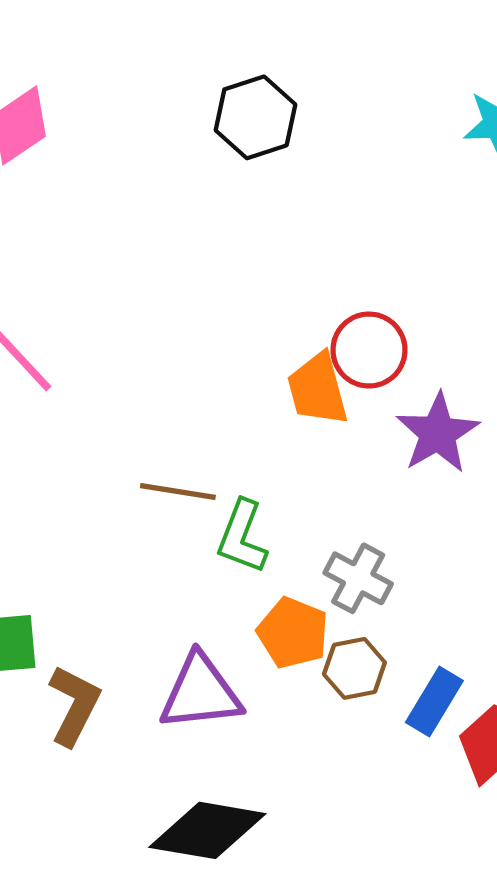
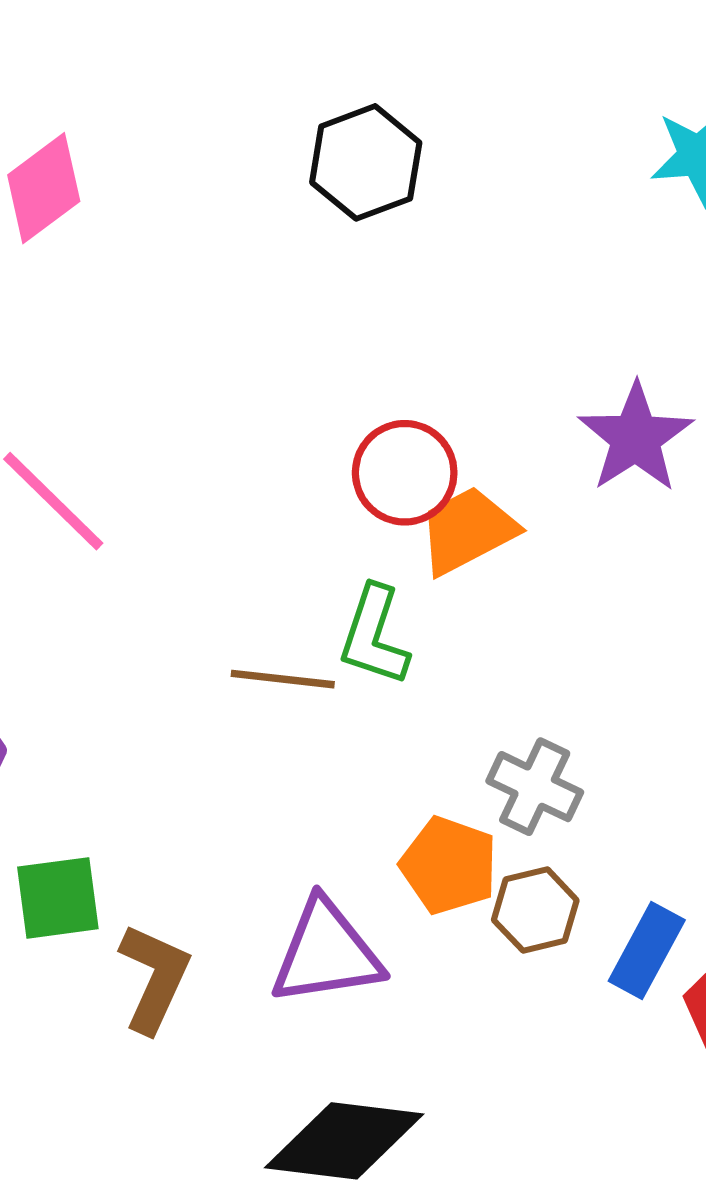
red circle: (369, 350) -> (405, 473), moved
orange trapezoid: (318, 389) -> (467, 530), turned 80
purple star: (438, 433) -> (636, 438), moved
green L-shape: (242, 537) -> (374, 636), moved

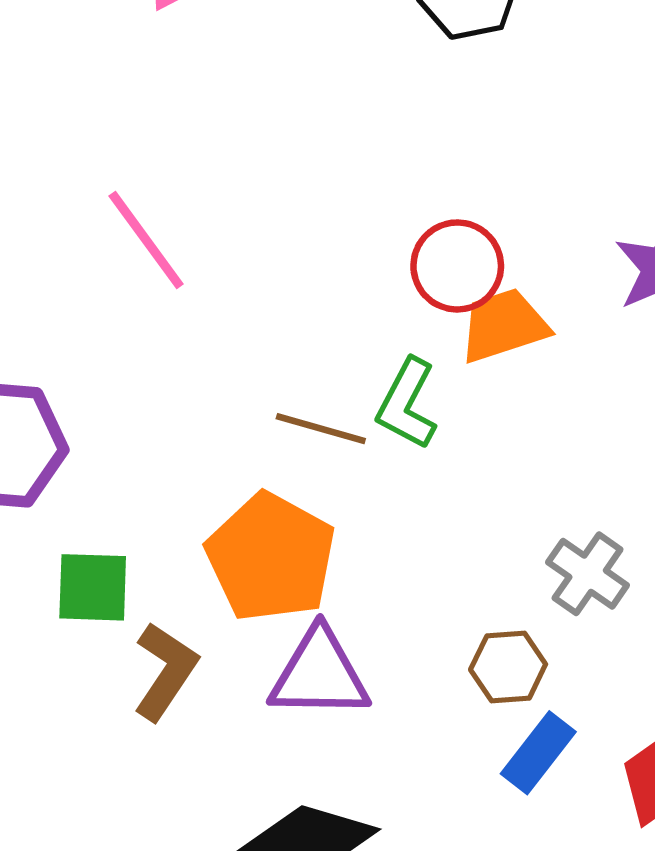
gray cross: (535, 787) -> (588, 574), moved
orange pentagon: (449, 865) -> (271, 557), moved, size x1.5
blue rectangle: (647, 951) -> (538, 753), moved

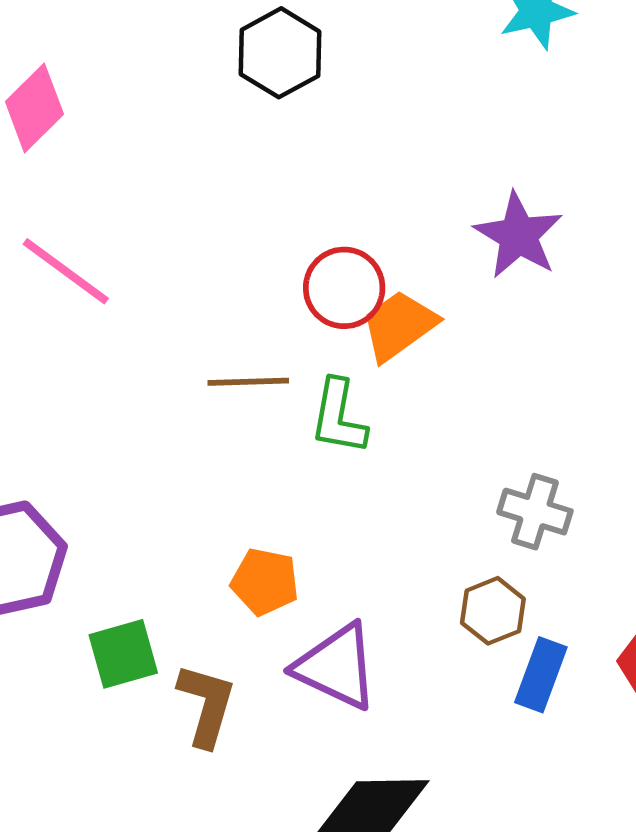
pink line: (146, 240) -> (66, 271), moved
brown line: (321, 429) -> (248, 382), moved
orange pentagon: (271, 557) -> (265, 582), size x0.6
purple triangle: (319, 674) -> (336, 667), turned 42

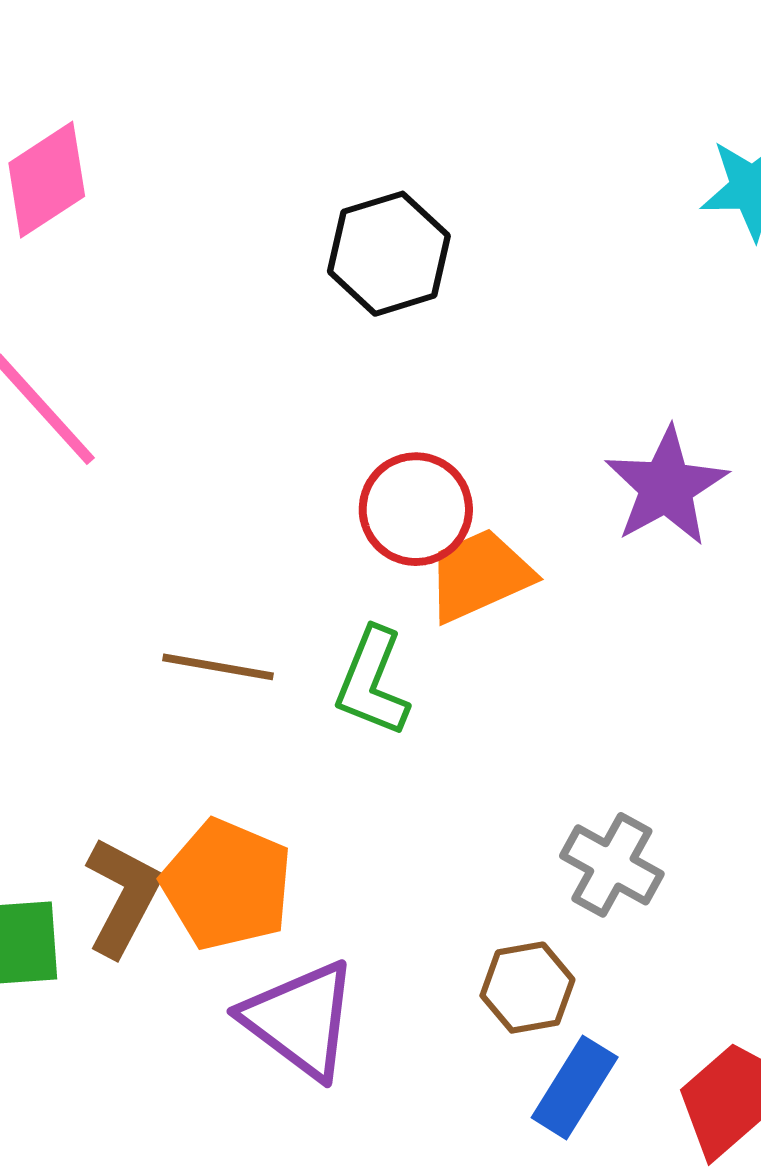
black hexagon: (280, 53) -> (389, 254), moved
brown line: (248, 382) -> (218, 667), moved
orange pentagon: (265, 582) -> (227, 885), size x1.4
brown L-shape: (206, 705) -> (123, 897), moved

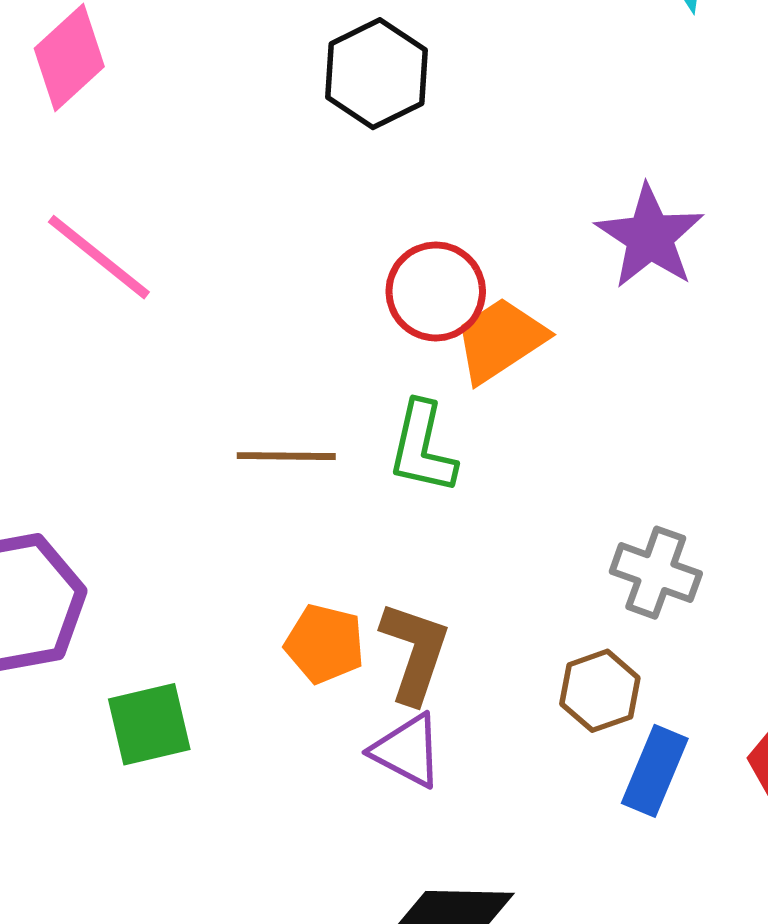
orange pentagon: (227, 885) -> (325, 644), size x0.7
brown L-shape: (123, 897) -> (415, 652), moved
purple triangle: (300, 1020) -> (407, 751), size x0.7

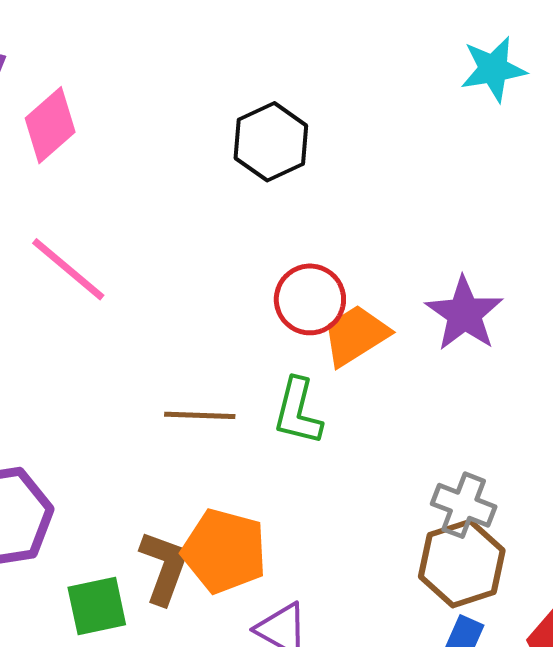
purple star: (650, 237) -> (464, 314), moved
orange pentagon: (325, 644) -> (224, 551), size x1.5
brown L-shape: (415, 652) -> (164, 567), moved
brown hexagon: (600, 691) -> (462, 563), moved, size x1.5

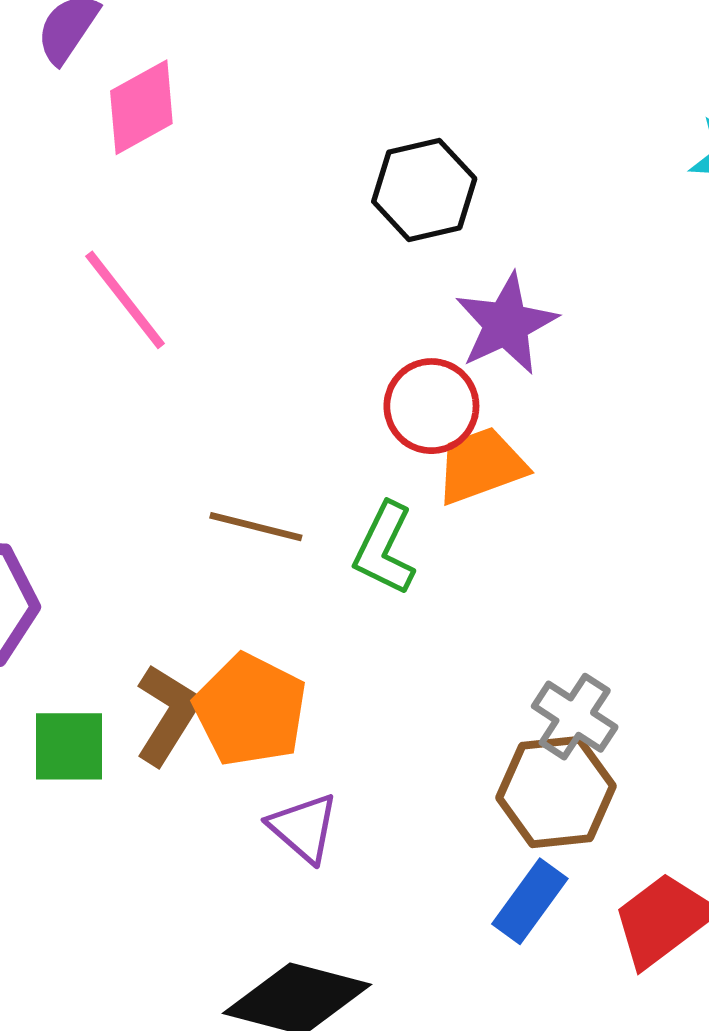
purple star: (464, 314) -> (506, 324), moved

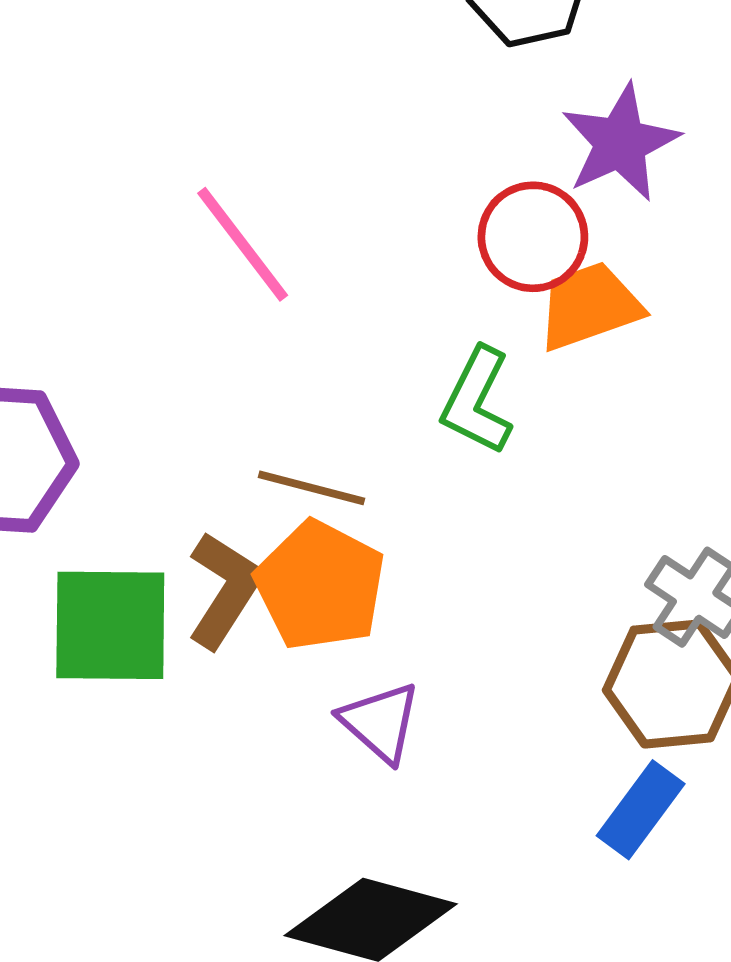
pink line: (125, 300) -> (243, 244), moved
brown line: (256, 527) -> (311, 488), moved
green square: (69, 746) -> (110, 625), size x1.4

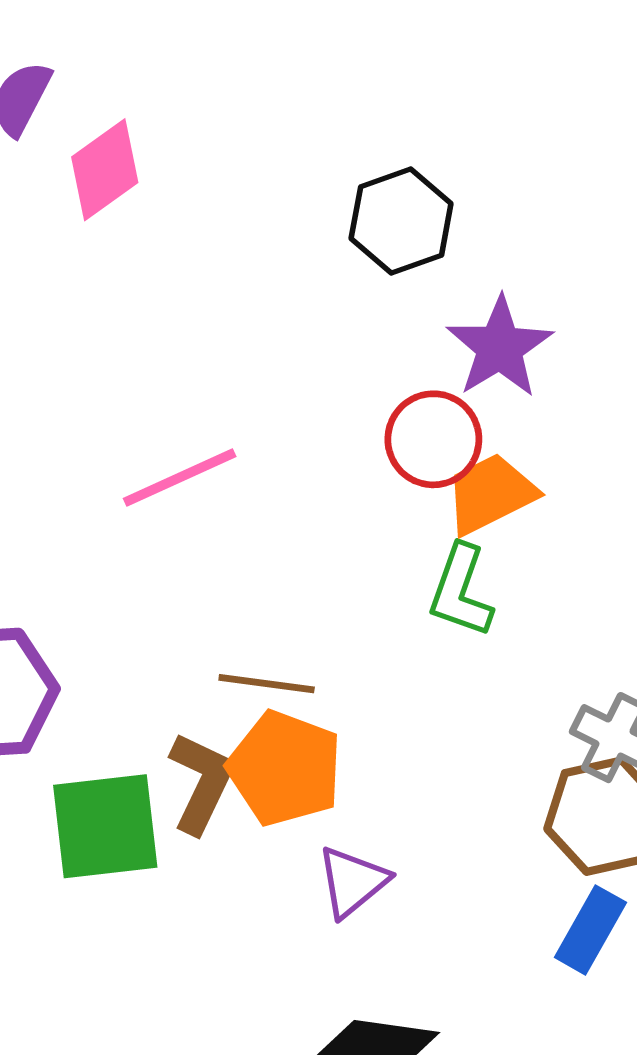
pink line: (243, 244) -> (180, 478), turned -70
green L-shape: (477, 401) -> (461, 591), moved
purple triangle: (380, 722) -> (352, 882), turned 46

